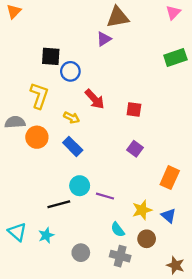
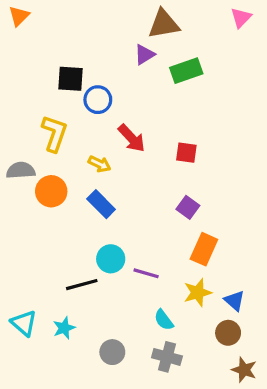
green rectangle: (175, 58) -> (186, 71), moved
orange rectangle: (170, 178) -> (204, 249), moved
brown circle: (147, 239) -> (228, 333), moved

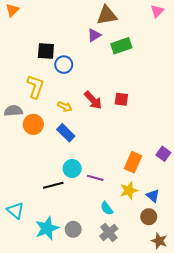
red arrow: (132, 138) -> (93, 100), moved
purple square: (188, 207) -> (163, 154), moved
cyan star: (64, 328) -> (47, 228), moved, size x1.6
gray cross: (167, 357) -> (109, 232), turned 36

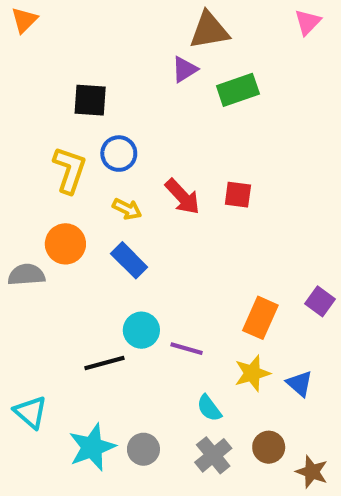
blue circle: (64, 65) -> (119, 154), moved
gray semicircle: (13, 111) -> (26, 275), moved
brown circle: (149, 217) -> (269, 447), moved

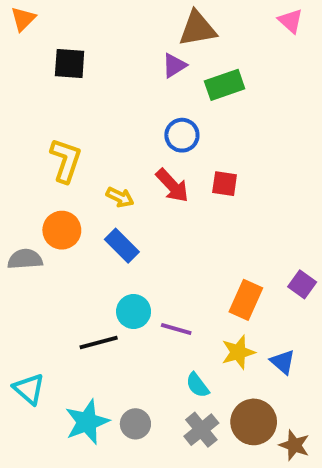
pink triangle: (308, 22) -> (290, 21), turned -32
black square: (90, 100) -> (70, 64), moved
blue circle: (119, 154) -> (182, 135), moved
brown circle: (269, 447) -> (254, 422), size x1.5

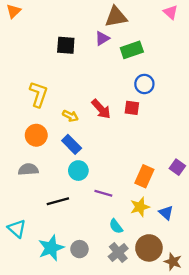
black square: (70, 64) -> (66, 45), moved
blue circle: (182, 135) -> (144, 84), moved
gray semicircle: (25, 259) -> (28, 169), moved
cyan circle: (134, 312) -> (78, 171), moved

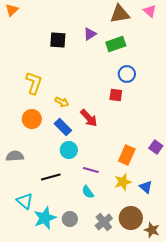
brown triangle: (116, 17) -> (120, 14), moved
red arrow: (101, 109) -> (89, 118), moved
gray semicircle: (28, 169) -> (15, 156), moved
cyan semicircle: (116, 226) -> (88, 192), moved
cyan triangle: (17, 229) -> (25, 201), moved

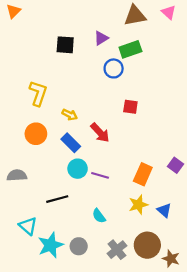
blue circle: (127, 74) -> (114, 68), moved
purple line: (91, 170) -> (100, 175), moved

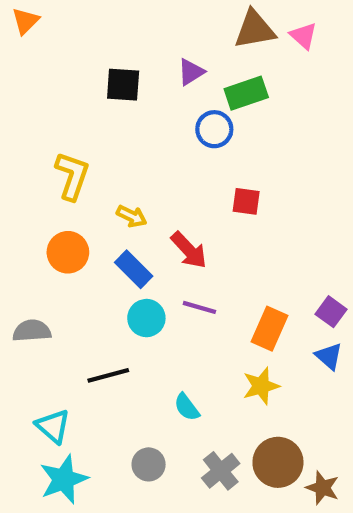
pink triangle: (169, 12) -> (303, 36), moved
purple line: (100, 175) -> (199, 307), moved
blue triangle: (164, 210) -> (329, 356), moved
cyan star: (51, 245) -> (64, 479), moved

